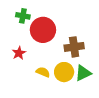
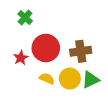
green cross: (23, 16) -> (25, 17), turned 32
red circle: (43, 30) -> (46, 48), moved

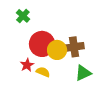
red star: (21, 58) -> (27, 65), moved
yellow circle: (70, 79) -> (57, 50), moved

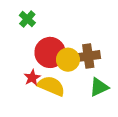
yellow semicircle: (43, 72) -> (51, 86), size x1.6

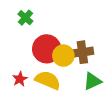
red star: (32, 78) -> (20, 79), moved

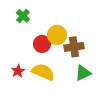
red circle: (47, 49) -> (42, 44), size x0.7
yellow circle: (63, 56) -> (57, 35), moved

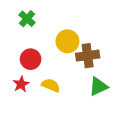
red circle: (42, 44) -> (31, 59), moved
yellow semicircle: (43, 72) -> (51, 85), size x0.7

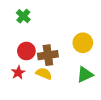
yellow circle: (67, 41) -> (83, 43), moved
brown cross: (88, 56) -> (48, 55), moved

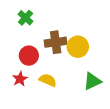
yellow circle: (83, 43) -> (78, 47), moved
brown cross: (48, 55) -> (56, 42), moved

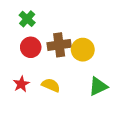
red circle: (29, 56) -> (31, 47), moved

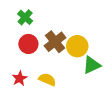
brown cross: (59, 45) -> (55, 42), turned -30
green triangle: (98, 86) -> (92, 65), moved

